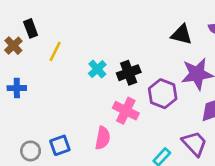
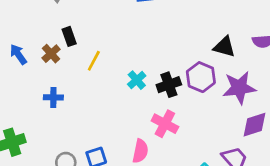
purple hexagon: (163, 94) -> (201, 77), moved

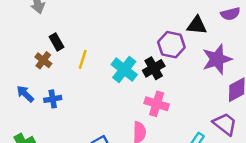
blue arrow: (18, 54) -> (25, 94), moved
purple hexagon: (201, 77) -> (171, 45), moved
cyan cross: (137, 80) -> (124, 70), size x1.5

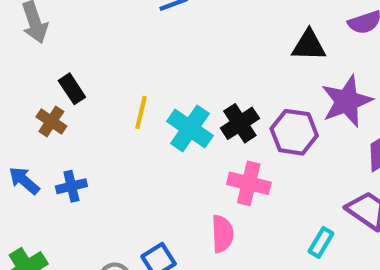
purple hexagon: (171, 45) -> (294, 132), moved
yellow line: (83, 59) -> (141, 112), moved

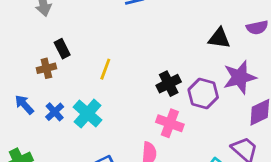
brown cross: (51, 121) -> (46, 68), turned 36
cyan cross: (190, 129) -> (88, 114), moved
blue cross: (71, 186) -> (55, 112), turned -36

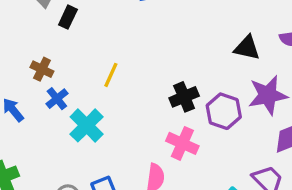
black rectangle: (62, 49) -> (68, 17), moved, turned 48
brown cross: (46, 68) -> (42, 69), turned 36
blue cross: (55, 112) -> (57, 99), moved

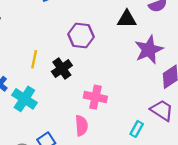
black cross: (184, 97) -> (62, 69), moved
purple hexagon: (224, 111) -> (81, 35), moved

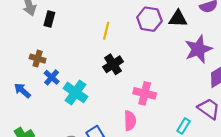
purple hexagon: (81, 35) -> (149, 19), moved
yellow line: (34, 59) -> (106, 31), moved

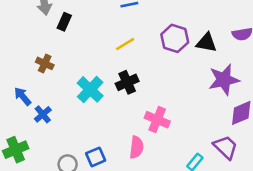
yellow line: (106, 31) -> (125, 44), turned 36
blue cross: (52, 77) -> (43, 114), moved
cyan cross: (76, 92) -> (90, 89), moved

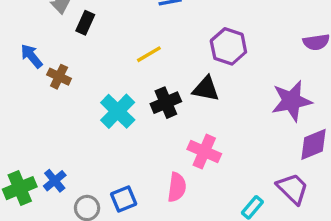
black triangle: (206, 43) -> (206, 89), moved
yellow line: (125, 44) -> (149, 54), moved
blue arrow: (23, 96) -> (31, 56), moved
blue cross: (43, 114) -> (55, 181), moved

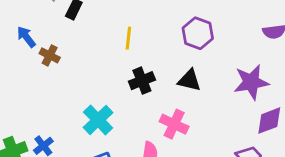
yellow line: (149, 54) -> (128, 38), turned -55
black triangle: (206, 89) -> (189, 80), moved
cyan cross: (118, 111) -> (98, 120), moved

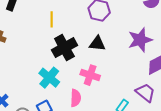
black cross: (142, 81) -> (64, 48), size x1.4
cyan cross: (98, 120) -> (49, 78), moved

